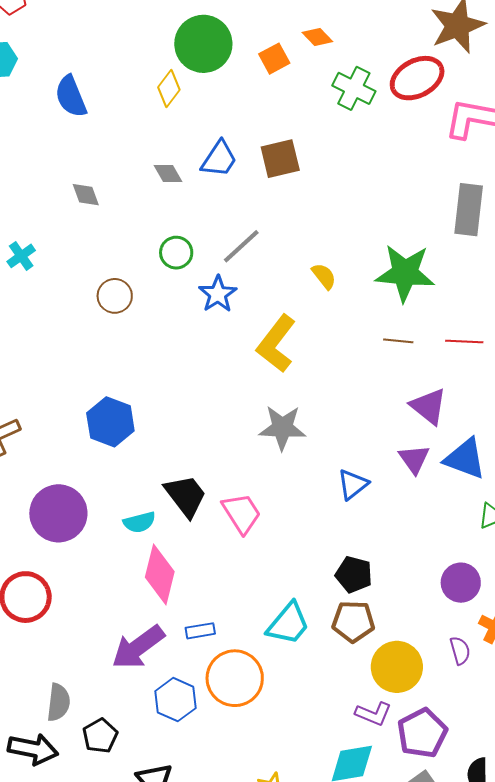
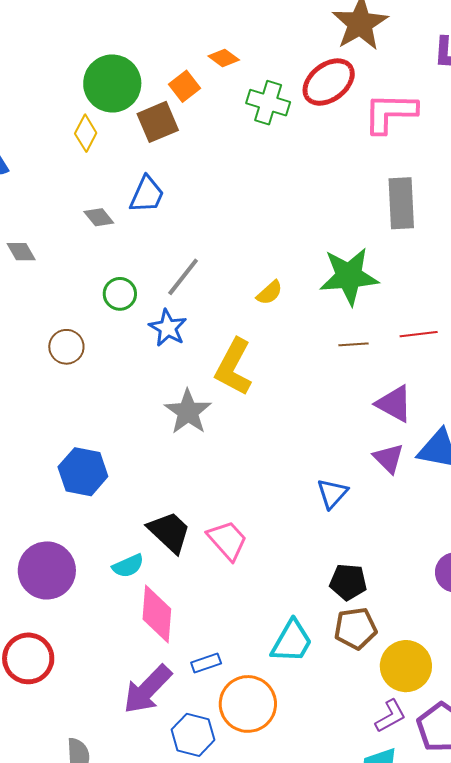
brown square: (280, 159) -> (158, 122), moved
yellow semicircle: (324, 276) -> (270, 293), turned 96
gray star: (282, 428) -> (188, 412), moved, turned -30
purple L-shape: (373, 714) -> (390, 716), turned -42

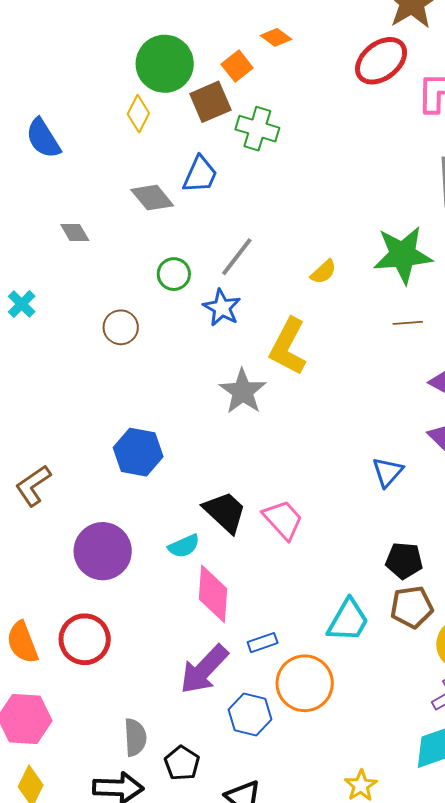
green cross: (268, 103) -> (257, 129), moved
gray diamond: (99, 217) -> (152, 198), size x1.4

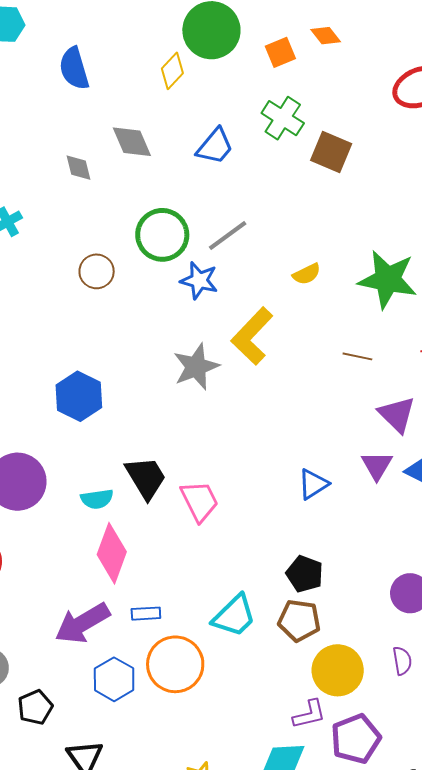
brown square: (210, 102) -> (331, 152), moved, turned 30
gray diamond: (152, 198) -> (132, 142), moved
green circle: (174, 274) -> (162, 235), size x1.6
blue star: (222, 308) -> (199, 280), turned -30
brown line: (408, 323) -> (357, 356), moved

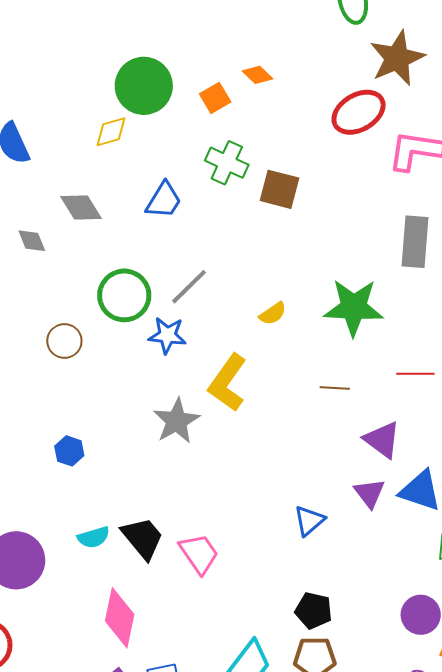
yellow diamond: (172, 71) -> (111, 132), turned 39
blue hexagon: (79, 396) -> (69, 451), moved, size x0.6
cyan semicircle: (97, 499) -> (94, 537), moved

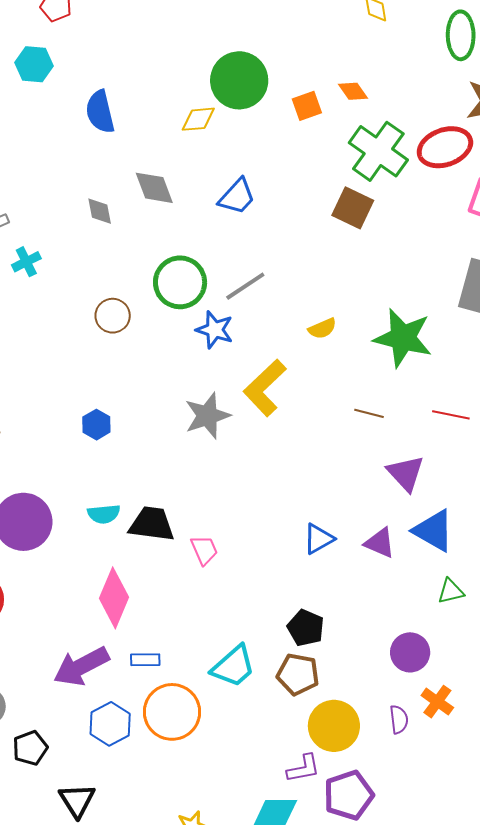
green cross: (227, 163) -> (378, 151), moved, size x1.4
purple triangle: (370, 493) -> (380, 543), moved, turned -40
black trapezoid: (143, 538) -> (152, 524), turned -54
pink trapezoid: (199, 554) -> (204, 550), size x0.7

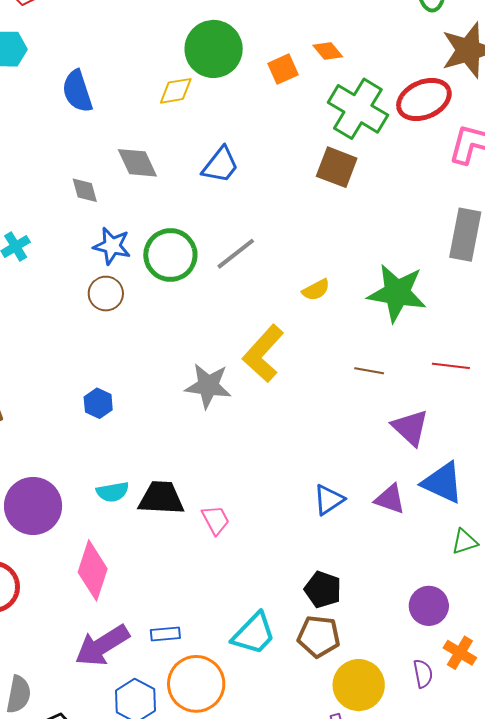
blue star: (215, 330) -> (112, 246), moved
gray star: (207, 416) -> (208, 386), turned 30
pink diamond: (114, 598) -> (93, 570), moved

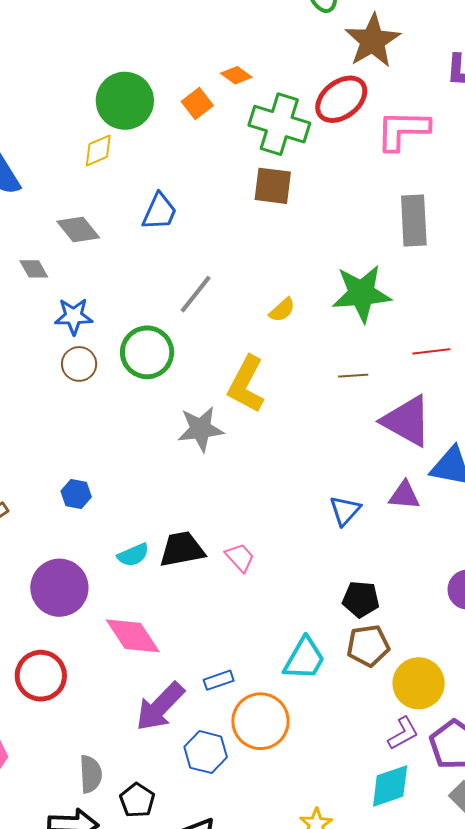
green circle: (170, 255) -> (147, 352), moved
blue hexagon: (98, 403) -> (76, 494), moved
purple triangle: (410, 428) -> (407, 421), size x1.4
pink diamond: (93, 570) -> (133, 636), turned -38

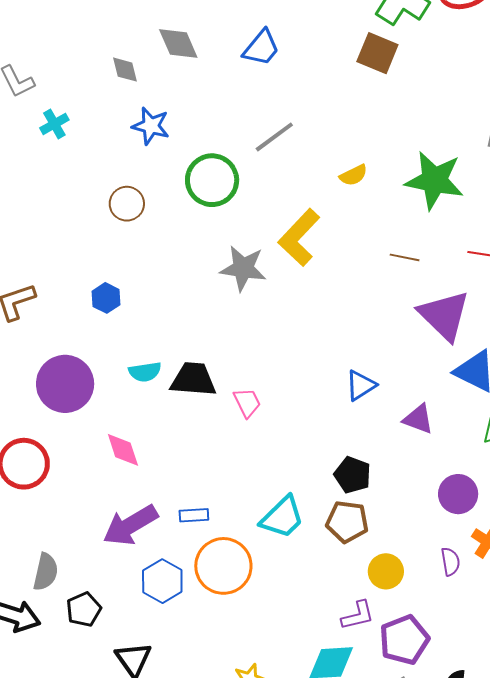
brown circle: (79, 364) -> (127, 204), moved
purple triangle: (404, 495) -> (418, 419), moved
pink diamond: (133, 636) -> (123, 450), size x0.7
yellow circle: (419, 683) -> (386, 571), size x0.7

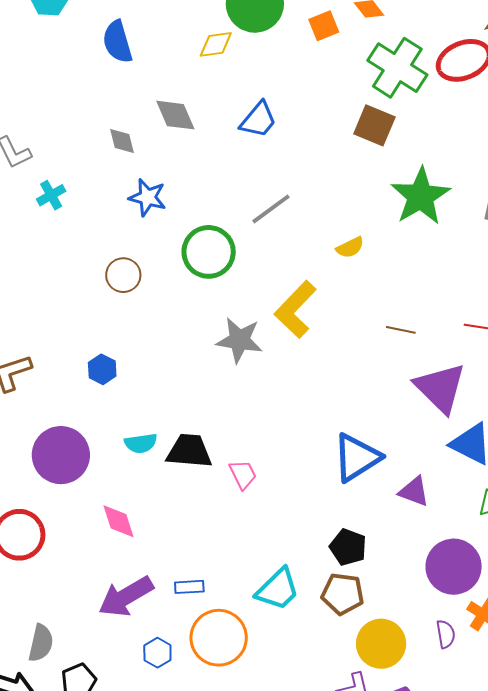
green star: (434, 180) -> (421, 196), moved, turned 30
blue triangle: (361, 385) -> (357, 458), size x1.6
purple circle: (458, 494) -> (454, 567), size x1.4
yellow circle: (386, 571) -> (381, 644), size x1.4
blue hexagon: (162, 581) -> (157, 653), size x0.7

